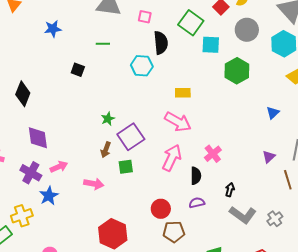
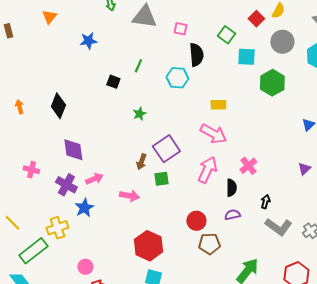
green square: (191, 23) -> (226, 35), size x0.7
green line: (103, 44) -> (138, 66), moved, turned -64
green star: (108, 119) -> (139, 114), moved

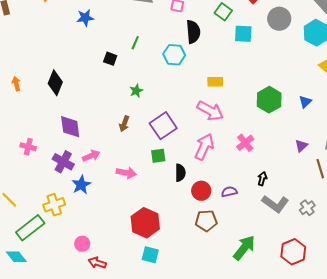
green hexagon: (272, 83) -> (269, 100), moved
brown arrow: (141, 162) -> (124, 124), moved
black semicircle: (231, 188) -> (180, 173), moved
red circle: (196, 221) -> (201, 191), moved

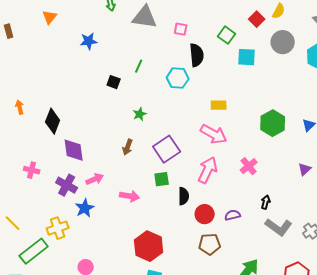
black diamond: (55, 83) -> (53, 121), moved

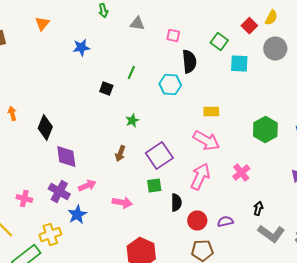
gray triangle: (145, 17) -> (137, 24), size x0.6
pink cross: (32, 170) -> (24, 198), moved

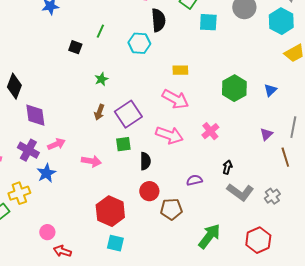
brown arrow: (120, 154) -> (99, 112), moved
pink arrow: (200, 176) -> (169, 135), turned 84
red circle: (197, 220) -> (149, 191), moved

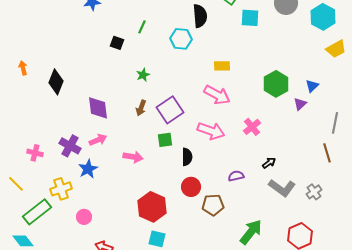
purple diamond: (35, 115) -> (98, 108), moved
purple triangle: (266, 134) -> (300, 104), moved
black arrow: (227, 167) -> (269, 163), turned 40
pink circle: (47, 232) -> (84, 217), moved

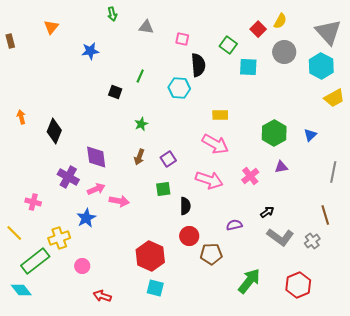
purple triangle: (300, 104) -> (281, 167), moved, turned 32
purple square: (170, 110) -> (168, 159), size x0.6
purple cross: (70, 146) -> (68, 177), moved
brown line: (327, 153) -> (325, 215), moved
pink arrow: (133, 157) -> (119, 201), moved

